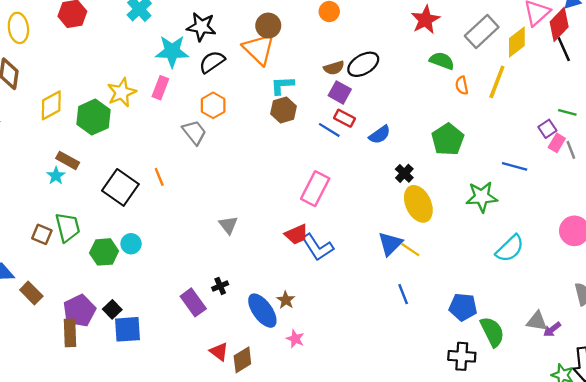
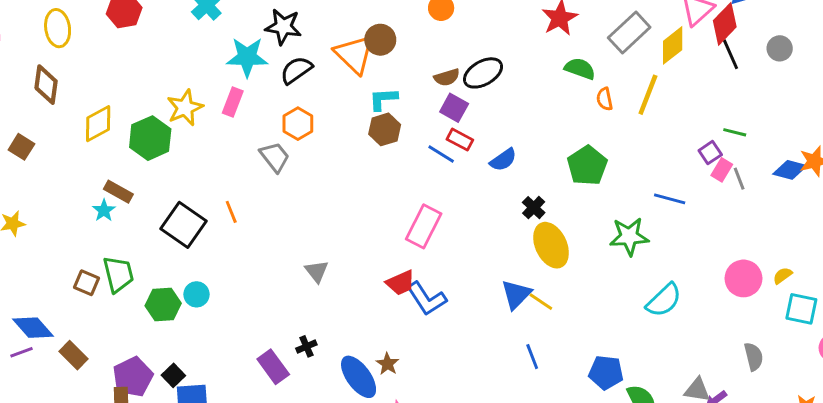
brown circle: (268, 26) -> (380, 40), moved

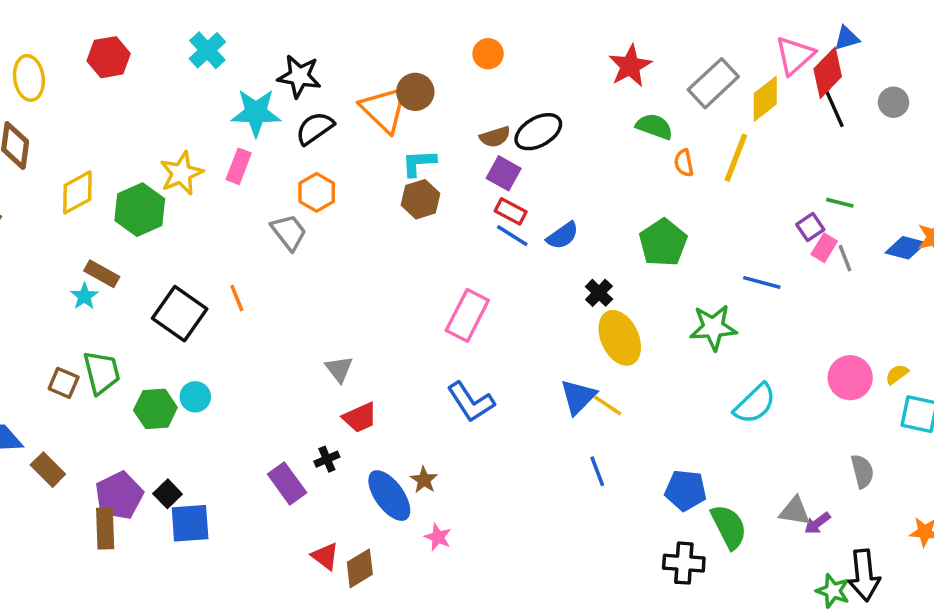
blue line: (441, 154) -> (512, 236), moved
red trapezoid: (401, 283) -> (360, 418), moved

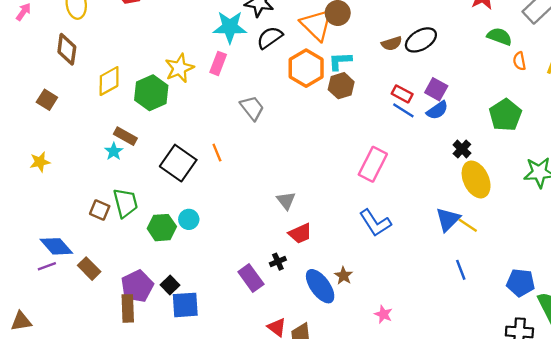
purple square: (504, 173) -> (436, 89), moved
orange hexagon: (317, 192) -> (306, 68), moved, size x1.4
pink star: (438, 537) -> (383, 314), moved

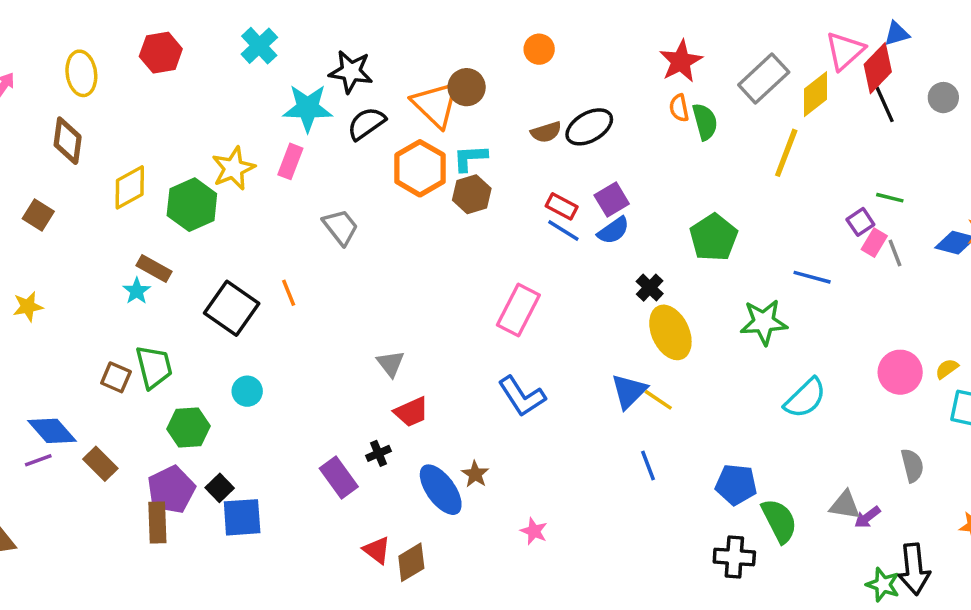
green semicircle: (499, 36) -> (705, 122), turned 55
orange semicircle: (519, 61) -> (679, 108), moved
purple square: (436, 89) -> (612, 199), turned 30
green hexagon: (162, 228) -> (188, 427), moved

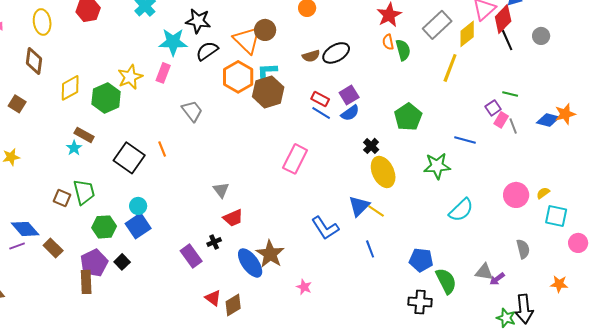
brown hexagon: (472, 194) -> (268, 92), size x1.4
blue L-shape: (522, 396) -> (325, 228), moved
brown star: (475, 474) -> (270, 254), size x1.8
blue square: (242, 517) -> (138, 226), moved, turned -30

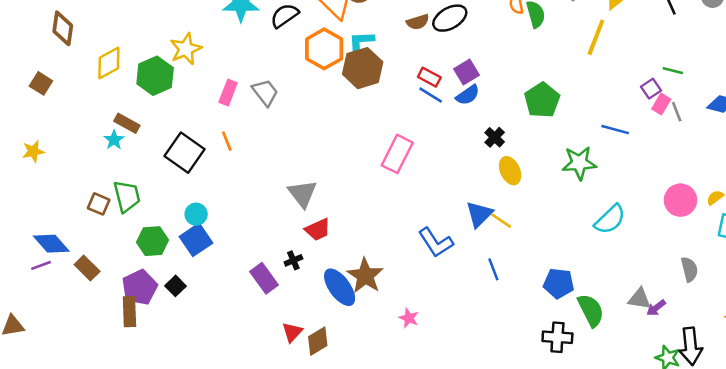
pink rectangle: (163, 73) -> (228, 92), moved
yellow ellipse: (383, 172) -> (510, 171), size x0.7
gray triangle: (221, 190) -> (302, 194), size x1.4
red triangle: (213, 298) -> (292, 332), turned 36

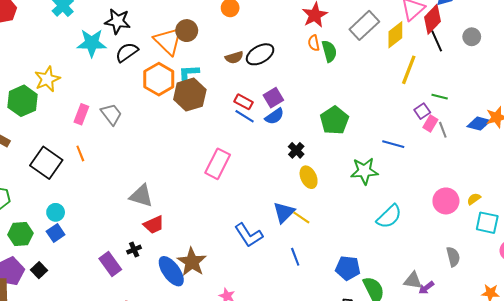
yellow line: (596, 37) -> (409, 70), moved
gray triangle: (302, 194) -> (141, 196), turned -35
blue square: (196, 240) -> (56, 233), size x0.7

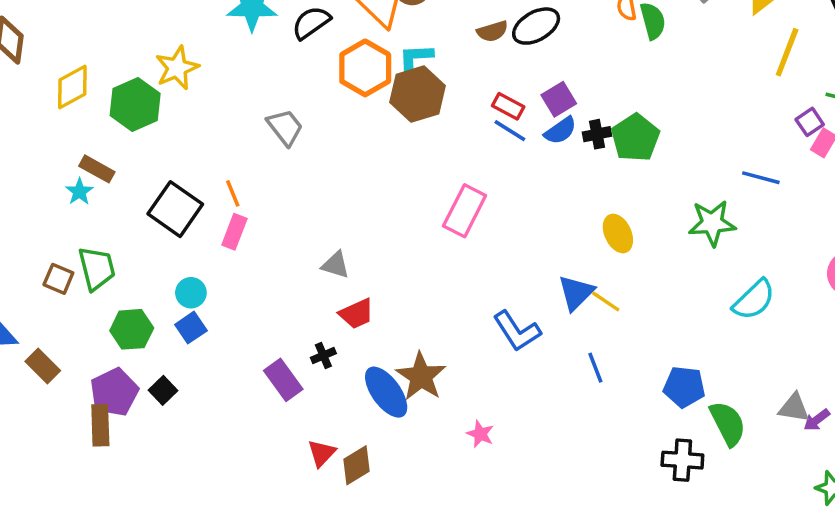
pink rectangle: (81, 114) -> (234, 232), moved
green pentagon: (334, 120) -> (635, 138), moved
black cross: (296, 150) -> (597, 134), moved, turned 35
gray triangle: (141, 196) -> (336, 265), size x0.7

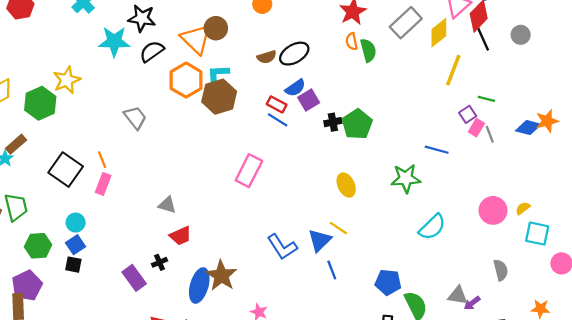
blue semicircle: (560, 131) -> (295, 88), moved
brown rectangle: (97, 169) -> (16, 144), turned -70
blue triangle: (576, 293) -> (320, 240), moved
black square: (163, 390) -> (73, 265), moved, turned -35
blue ellipse: (386, 392) -> (199, 286), turned 52

